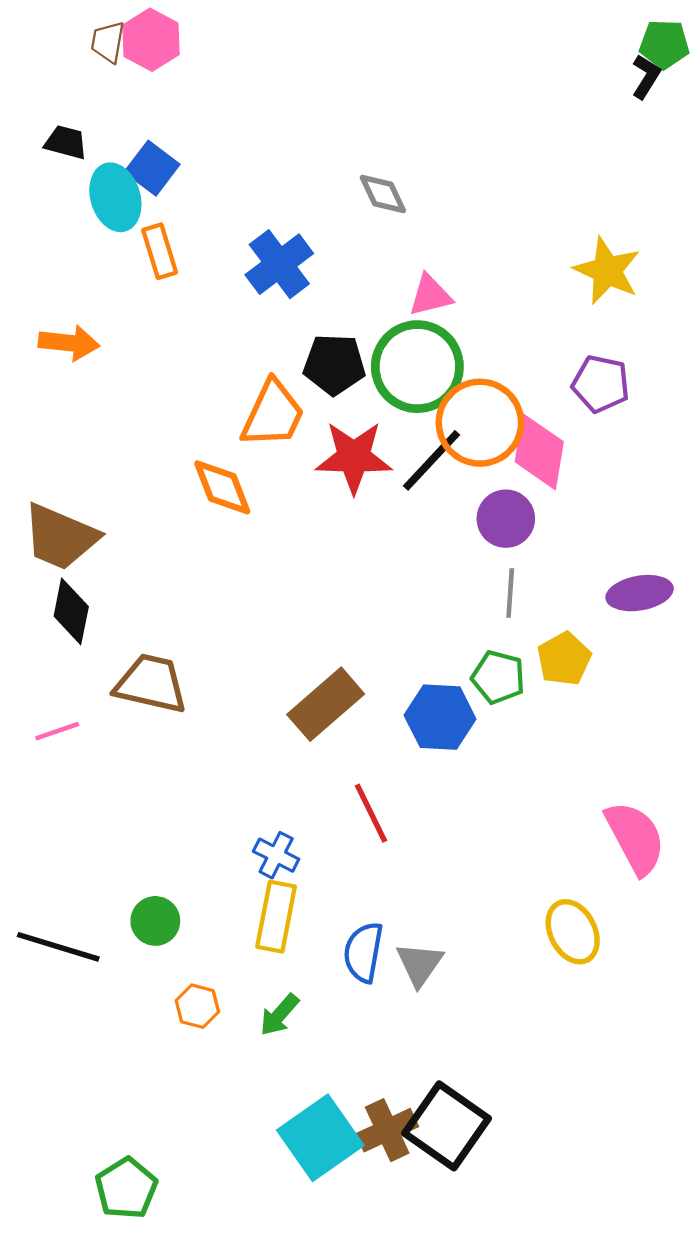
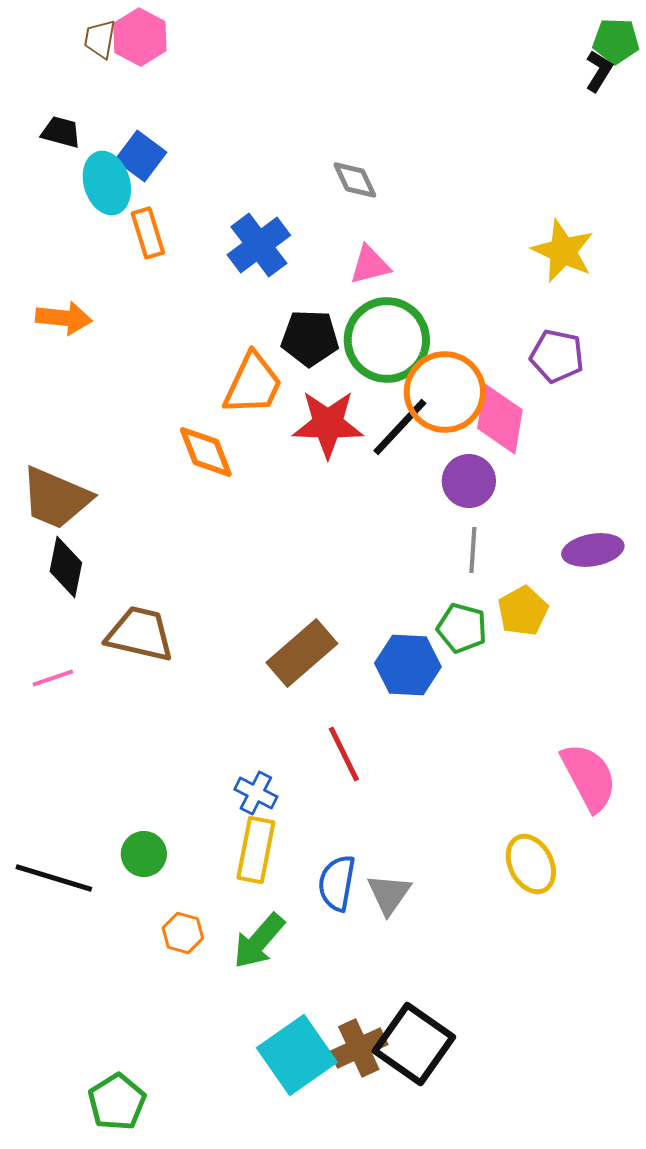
pink triangle: (430, 295) -> (370, 265), moved
green arrow: (279, 1015) -> (259, 941), size x1.4

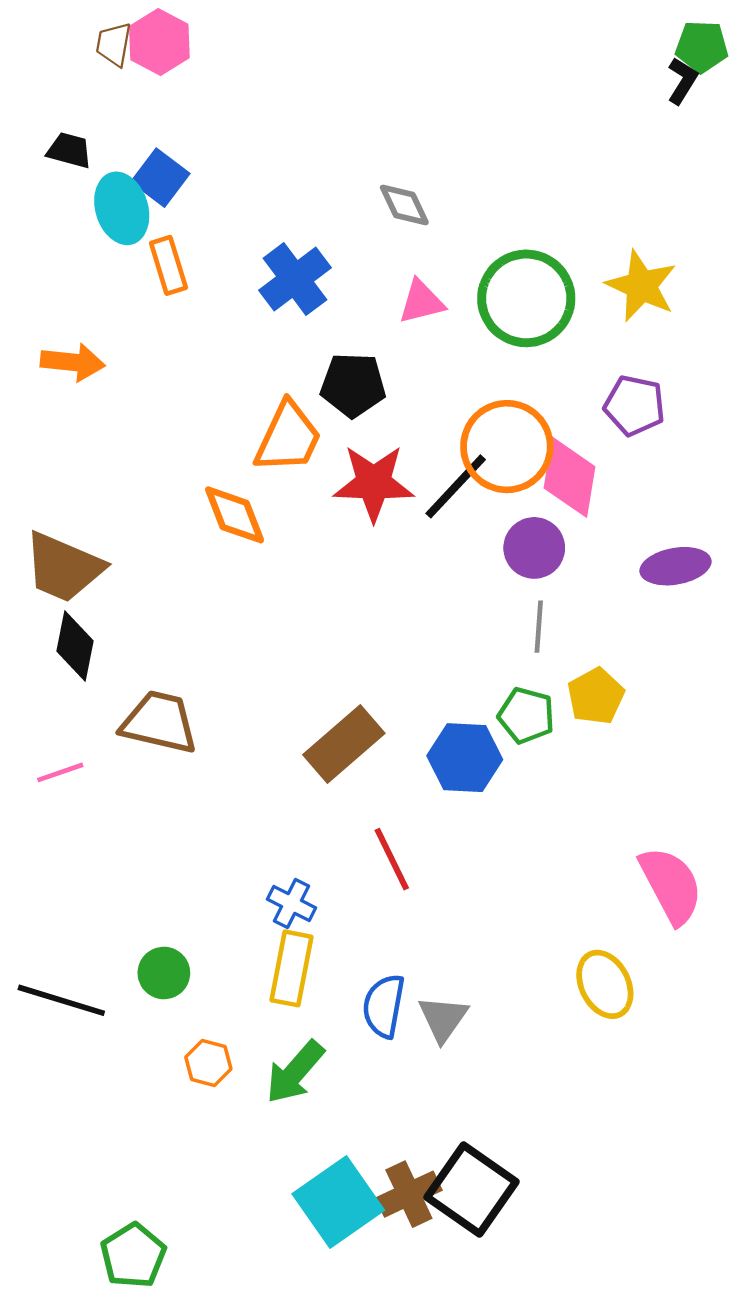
green circle: (387, 340) -> (526, 298), moved
purple ellipse: (593, 550) -> (676, 566), moved

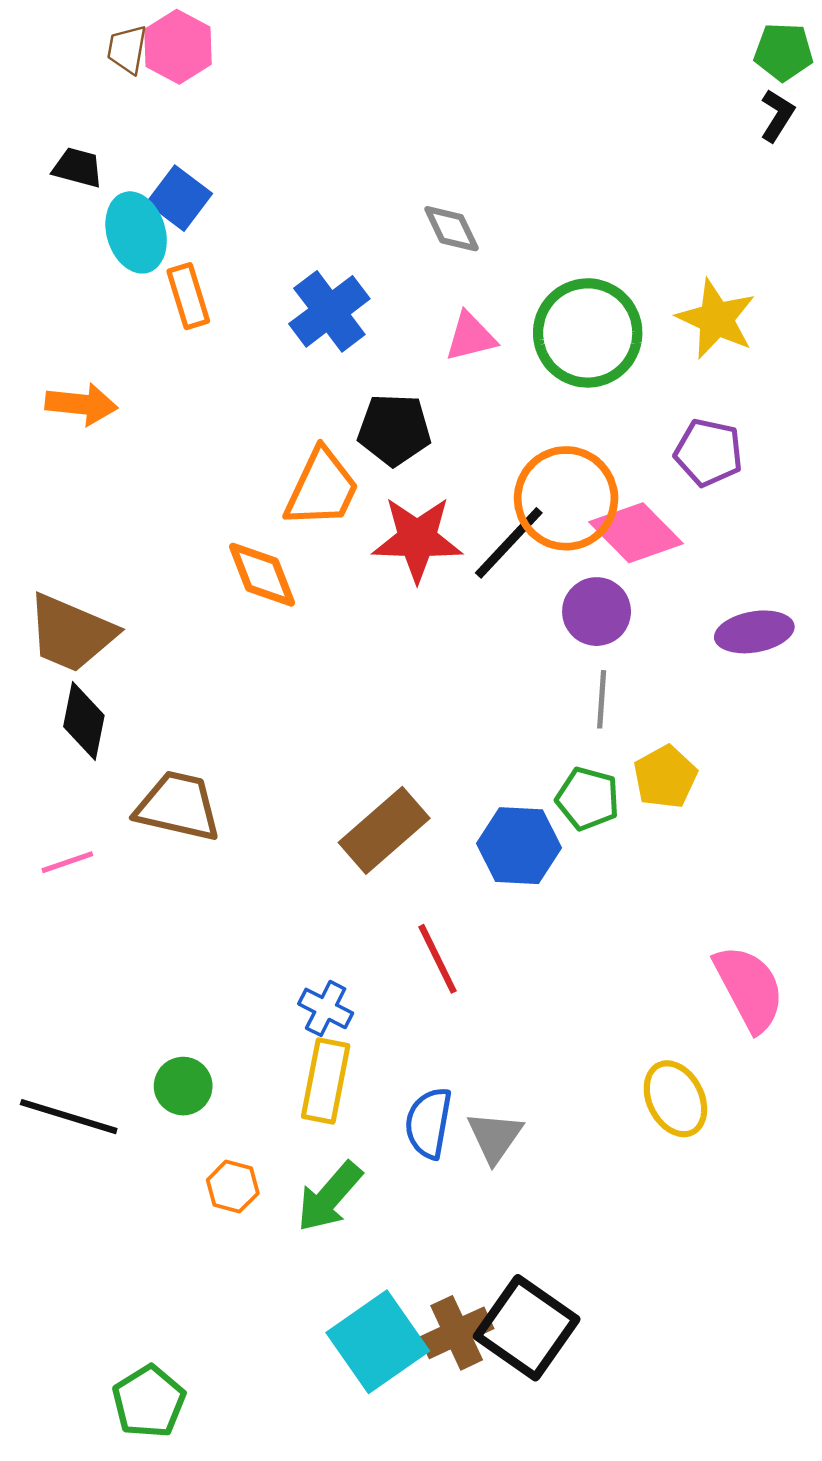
black L-shape: (682, 81) -> (777, 115), moved
pink diamond: (570, 477) -> (636, 533), turned -54

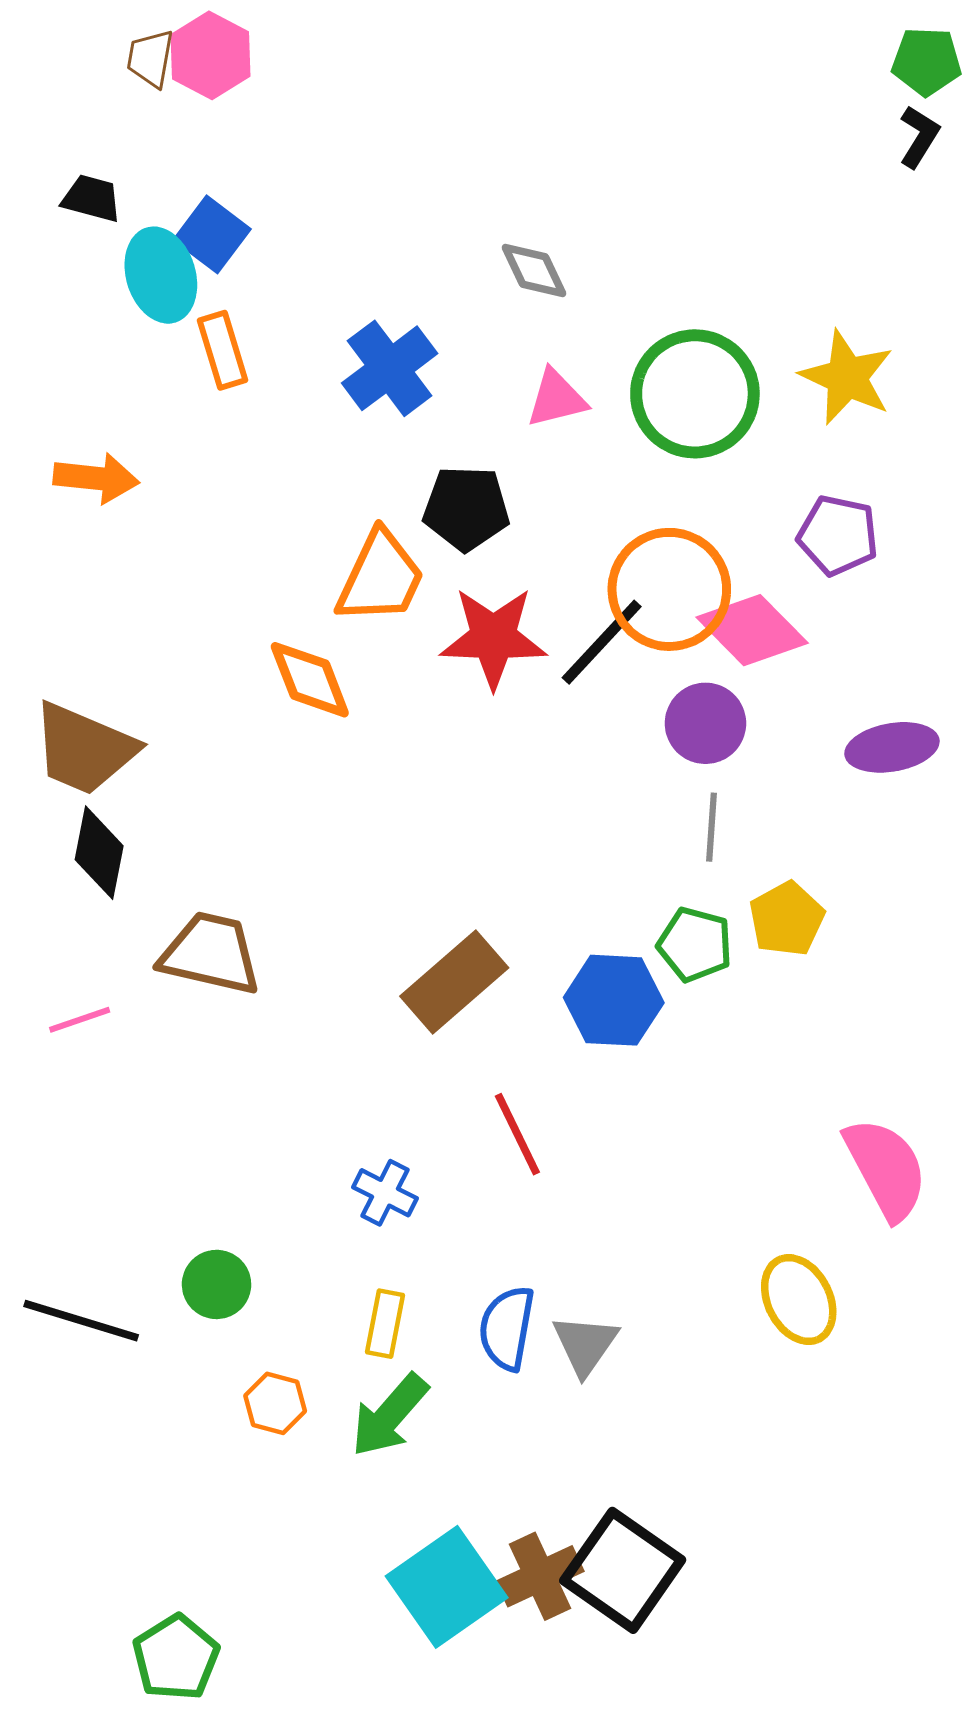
yellow rectangle: (326, 1081) -> (385, 1324), moved, size x0.7

